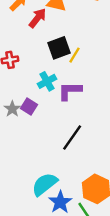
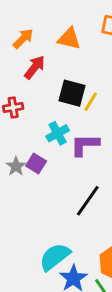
red arrow: (37, 18) -> (35, 67), moved
black square: (59, 48) -> (72, 93), turned 35

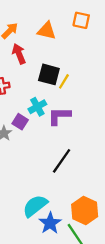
red arrow: (35, 67) -> (19, 54), turned -60
purple square: (36, 163) -> (20, 122), moved

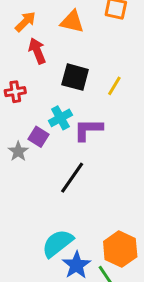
yellow line: (64, 81) -> (114, 86), moved
black line: (62, 161) -> (72, 178), moved

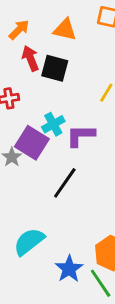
black square: (75, 77) -> (55, 68), moved
purple square: (39, 137) -> (32, 143), size x1.6
cyan semicircle: (58, 243) -> (29, 242), moved

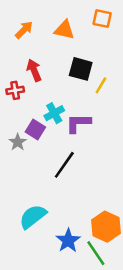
red arrow: (30, 58) -> (34, 70), moved
black square: (55, 68) -> (81, 69), moved
purple square: (32, 143) -> (35, 130), size x0.7

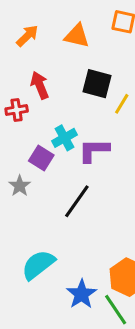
gray star: (18, 142) -> (20, 186), moved

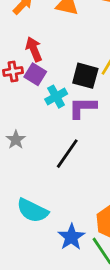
black square: (97, 84) -> (85, 76), moved
purple square: (41, 158) -> (35, 74), moved
cyan semicircle: (38, 265) -> (32, 211), turned -116

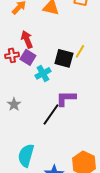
purple L-shape: (83, 108) -> (66, 98), moved
cyan semicircle: (32, 211) -> (26, 155), turned 80

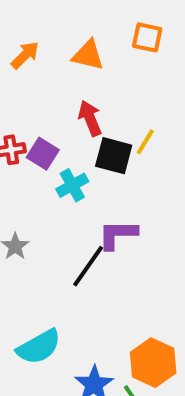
red arrow: (27, 39) -> (90, 118), moved
cyan semicircle: (26, 155) -> (39, 347), turned -135

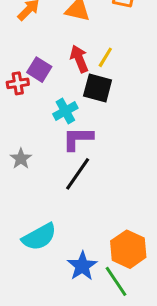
yellow line: (145, 142) -> (105, 57), moved
purple square: (43, 154) -> (39, 70), moved
purple L-shape: (118, 235) -> (78, 139), moved

